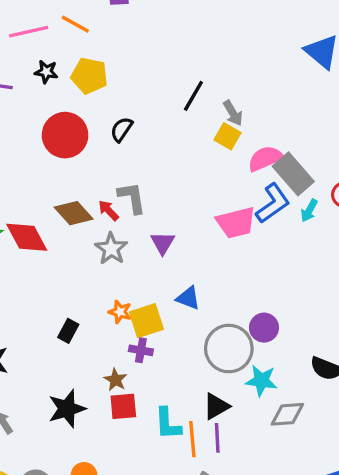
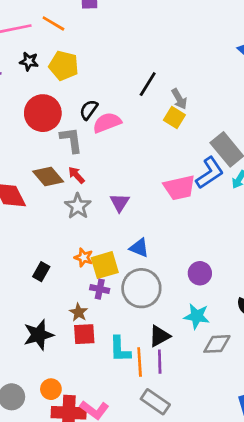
pink semicircle: (265, 158) -> (107, 123), moved
gray L-shape: (132, 198) -> (71, 140), moved
gray circle: (229, 349) -> (141, 288), moved

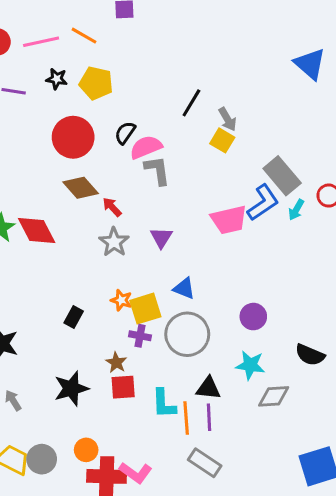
gray L-shape: (71, 140) -> (157, 170), moved
brown diamond: (48, 177) -> (81, 188), moved
black triangle: (159, 336) -> (208, 388), turned 35

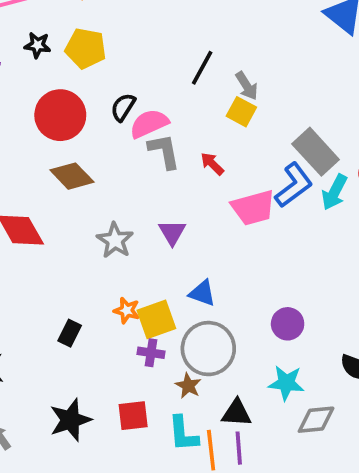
red arrow: (112, 207) -> (212, 164), moved
cyan arrow: (296, 210) -> (334, 192), size x1.4
brown star: (116, 362) -> (188, 386), moved

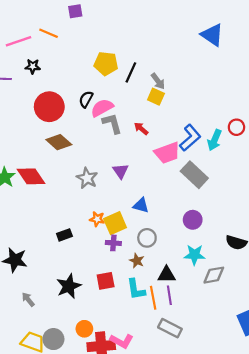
yellow pentagon: (86, 48) -> (106, 64), moved
gray rectangle: (316, 152) -> (194, 175), moved
black rectangle: (70, 333) -> (64, 235), turned 48
gray circle: (208, 349) -> (147, 238), size x0.6

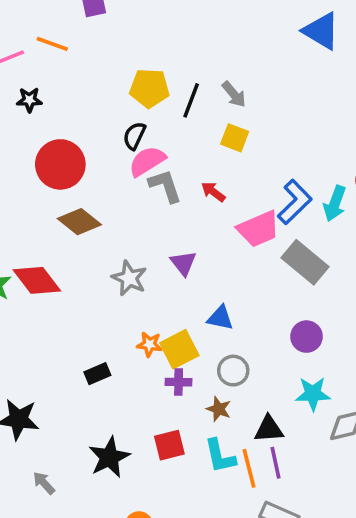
gray arrow: (158, 81) -> (234, 94), moved
black semicircle: (86, 99) -> (134, 136), moved

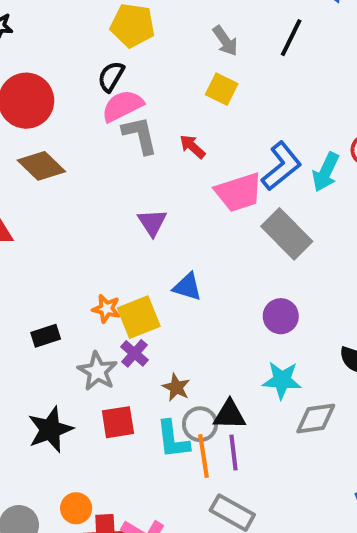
black line: (191, 100) -> (291, 38), moved
gray star: (129, 278) -> (97, 371), moved
gray circle: (233, 371) -> (200, 424), moved
purple cross: (179, 382) -> (135, 353), turned 35

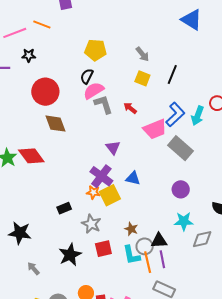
black line: (291, 38) -> (172, 75), moved
brown diamond: (41, 166) -> (55, 124), turned 30
purple cross: (135, 353) -> (101, 176), moved, size x1.6

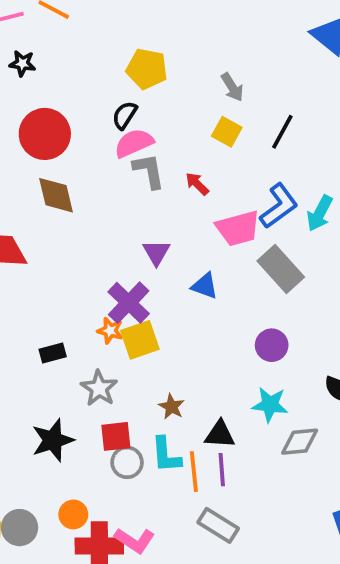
blue triangle: (133, 178) -> (205, 286), moved
gray circle: (145, 246) -> (127, 462), moved

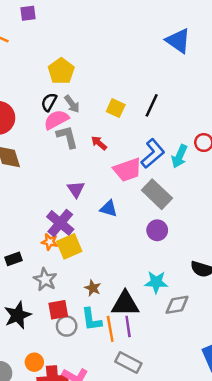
yellow pentagon: (147, 69) -> (61, 71), turned 30
gray arrow: (232, 87) -> (72, 104), moved
purple circle: (272, 345) -> (157, 230), moved
black triangle: (220, 434) -> (125, 304), size x1.4

